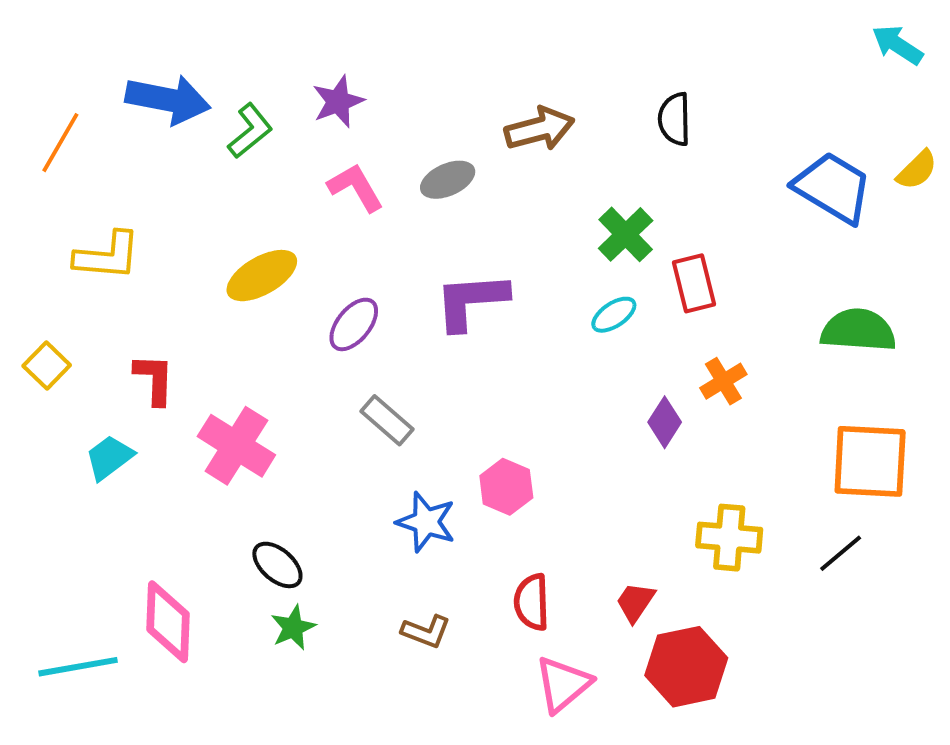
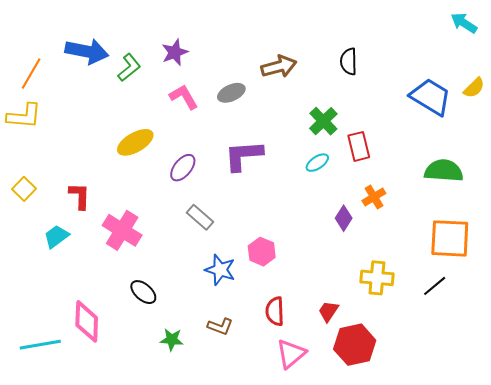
yellow L-shape: (107, 256) -> (24, 116), moved
green star: (293, 628) -> (172, 340), moved, turned 30

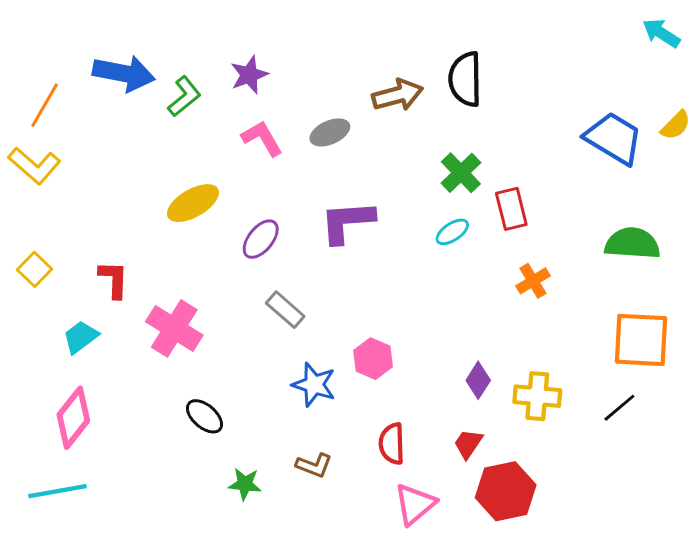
black semicircle: (349, 61) -> (465, 79), moved, size x1.4
yellow L-shape: (24, 116) -> (34, 166), turned 36
purple diamond: (344, 218) -> (478, 380), moved
pink diamond: (87, 321) -> (73, 418), moved, turned 36

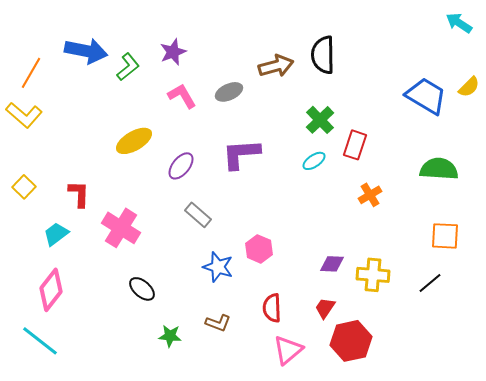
red rectangle: (511, 209) -> (355, 145), turned 32
orange square: (641, 340) -> (445, 236), size x0.7
purple diamond: (478, 380) -> (332, 264), turned 60
cyan line: (58, 491) -> (40, 341), turned 48

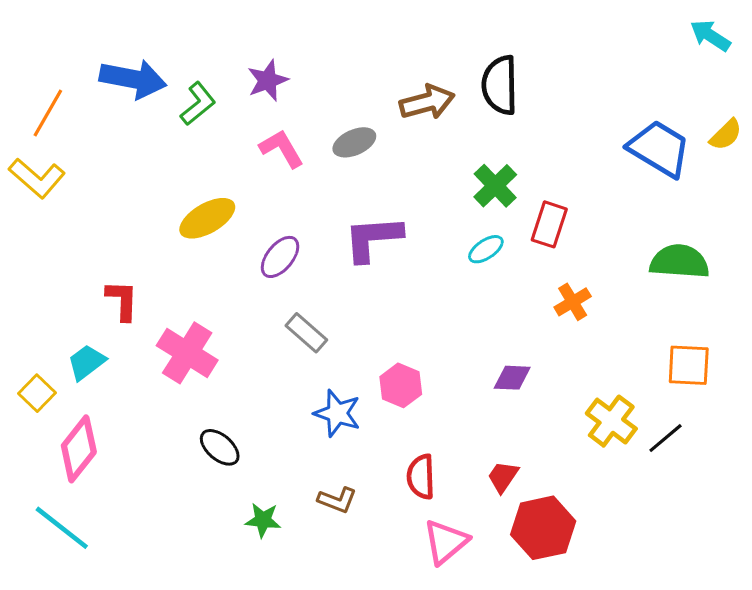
yellow square: (24, 187) -> (37, 393), moved
purple diamond: (332, 264) -> (512, 378), moved
yellow cross: (373, 275) -> (611, 421), moved, turned 32

